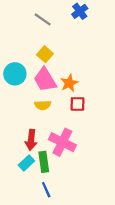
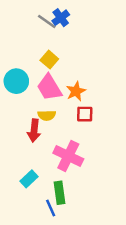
blue cross: (80, 11) -> (61, 18), moved
red arrow: (31, 140) -> (34, 131), moved
green rectangle: (44, 162) -> (59, 193), moved

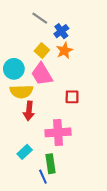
blue cross: (61, 18) -> (61, 31), moved
orange star: (76, 91) -> (64, 51), moved
yellow semicircle: (47, 115) -> (21, 91), moved, size x1.5
pink cross: (68, 156) -> (58, 132), turned -30

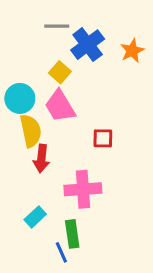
gray line: (40, 18) -> (57, 26), turned -35
blue cross: (61, 31) -> (88, 45), size x1.5
orange star: (64, 51) -> (132, 51), moved
yellow semicircle: (21, 91) -> (31, 131), turned -100

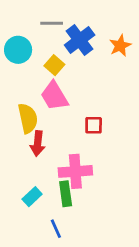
cyan circle: (20, 98) -> (18, 50), moved
green rectangle: (72, 234) -> (66, 194), moved

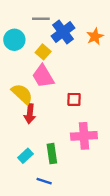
yellow semicircle: (28, 118) -> (22, 94), turned -35
pink cross: (75, 171) -> (84, 136), moved
blue line: (56, 229) -> (44, 181), turned -48

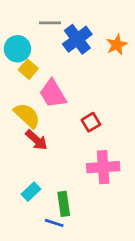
yellow square: (43, 52) -> (28, 69), moved
red square: (74, 99) -> (91, 122), turned -32
red arrow: (30, 114) -> (36, 140), turned -54
green rectangle: (52, 154) -> (64, 204), moved

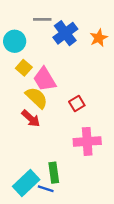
yellow square: (28, 69) -> (24, 68), moved
yellow semicircle: (27, 115) -> (36, 98), moved
cyan rectangle: (31, 192) -> (26, 183), moved, size x1.6

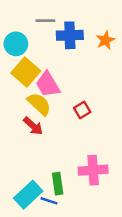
blue cross: (65, 33) -> (70, 35), turned 35
yellow square: (24, 68) -> (26, 72), size x1.6
pink cross: (87, 141) -> (93, 170), moved

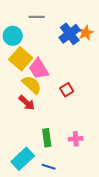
blue cross: (70, 35) -> (70, 34), moved, turned -35
pink cross: (93, 170) -> (76, 139), size x0.6
green rectangle: (58, 184) -> (47, 138), moved
blue line: (49, 201) -> (49, 167), moved

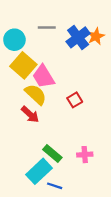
gray line: (37, 17) -> (47, 27), moved
green rectangle: (47, 138) -> (52, 153), turned -42
cyan rectangle: (23, 159) -> (39, 171), moved

